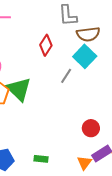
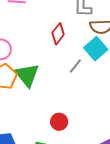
red circle: (91, 128) -> (59, 122), moved

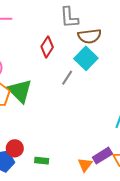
red circle: (59, 122) -> (15, 148), moved

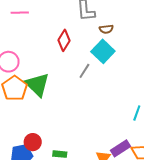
brown semicircle: (89, 36) -> (106, 29), size x0.6

